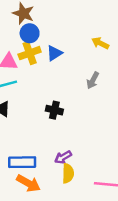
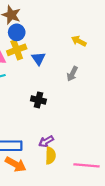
blue triangle: (54, 53) -> (38, 59), moved, turned -32

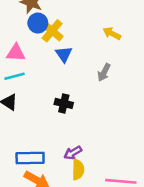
yellow cross: (17, 50) -> (52, 31), moved, turned -30

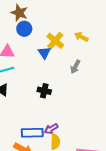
yellow cross: (52, 31) -> (55, 41), moved
blue rectangle: (30, 158) -> (32, 133), moved

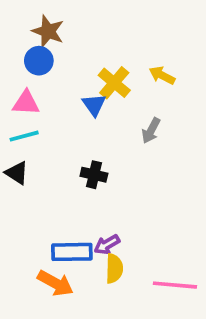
blue circle: (24, 29) -> (39, 61), moved

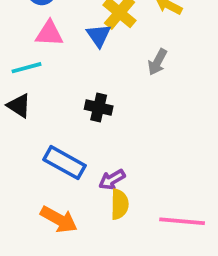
pink triangle: (26, 103) -> (49, 34), moved
blue rectangle: (72, 252) -> (64, 163), moved, turned 30

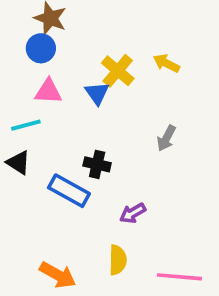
gray arrow: (157, 62) -> (166, 138), moved
blue rectangle: (64, 163) -> (69, 191), moved
purple arrow: (112, 180) -> (133, 213), moved

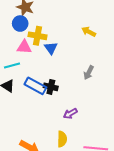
yellow cross: (118, 71) -> (38, 36), moved, turned -30
blue rectangle: (69, 191) -> (35, 86), moved

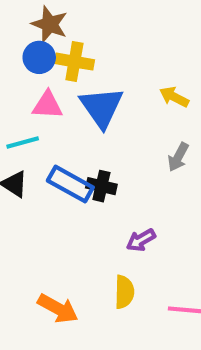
yellow arrow: (89, 32) -> (174, 97), moved
yellow cross: (38, 36) -> (74, 62), moved
blue triangle: (51, 48) -> (101, 107), size x1.6

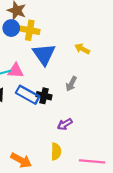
pink triangle: (47, 105) -> (16, 71), moved
gray arrow: (178, 157) -> (71, 84), moved

